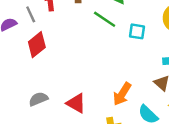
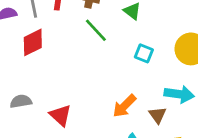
green line: (105, 19) -> (96, 30), moved
orange arrow: (122, 94) -> (124, 106), moved

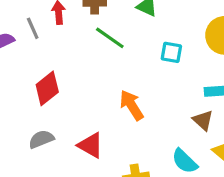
red diamond: (33, 42) -> (47, 88), moved
orange arrow: (124, 106) -> (132, 105), moved, turned 115

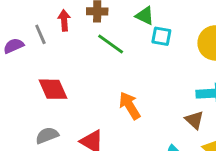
cyan square: (171, 52) -> (161, 36), moved
red diamond: (47, 88) -> (53, 89), turned -76

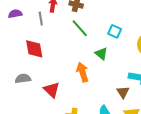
green triangle: (145, 16) -> (101, 54), moved
gray line: (40, 34) -> (41, 19), moved

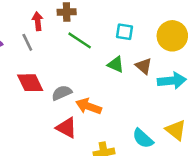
orange arrow: (82, 72) -> (89, 106), moved, turned -36
gray semicircle: (23, 79) -> (62, 93), moved
brown triangle: (123, 92) -> (144, 66), moved

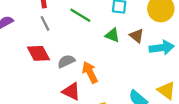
gray line: (27, 42) -> (45, 23), moved
orange arrow: (89, 106) -> (90, 72), turned 45

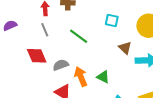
green line: (80, 15) -> (79, 36), moved
green triangle: (112, 35) -> (103, 77), moved

